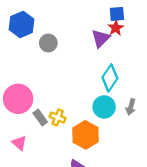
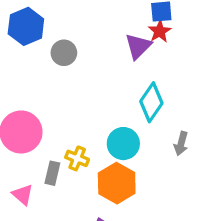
cyan circle: (104, 107) -> (123, 144), moved
gray rectangle: (40, 117) -> (52, 173), moved, turned 49

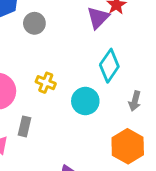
yellow cross: (77, 158) -> (46, 83), moved
orange hexagon: (117, 183) -> (128, 146), moved

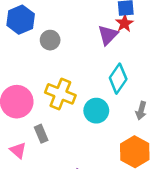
yellow cross: (46, 83) -> (60, 94), size x1.6
gray rectangle: (25, 126) -> (41, 134), turned -36

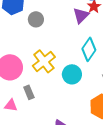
yellow cross: (60, 94) -> (44, 61), turned 30
pink triangle: (18, 150) -> (11, 105), turned -32

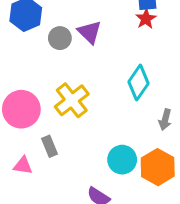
purple triangle: (81, 15) -> (90, 32), moved, turned -30
cyan circle: (72, 74) -> (122, 160), moved

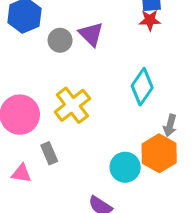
red star: (146, 19) -> (150, 20), turned 30
orange hexagon: (158, 167) -> (159, 153), moved

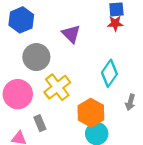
gray circle: (60, 40) -> (36, 57), moved, size x1.5
orange hexagon: (159, 153) -> (91, 113), moved

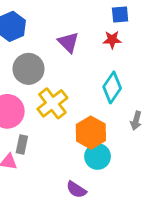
red star: (115, 23) -> (112, 40), moved
gray rectangle: (40, 123) -> (22, 145), moved, turned 35

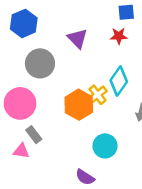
yellow cross: (52, 103) -> (97, 95), moved, size x0.7
orange hexagon: (91, 133) -> (79, 105), moved
gray rectangle: (22, 145) -> (34, 135), turned -49

